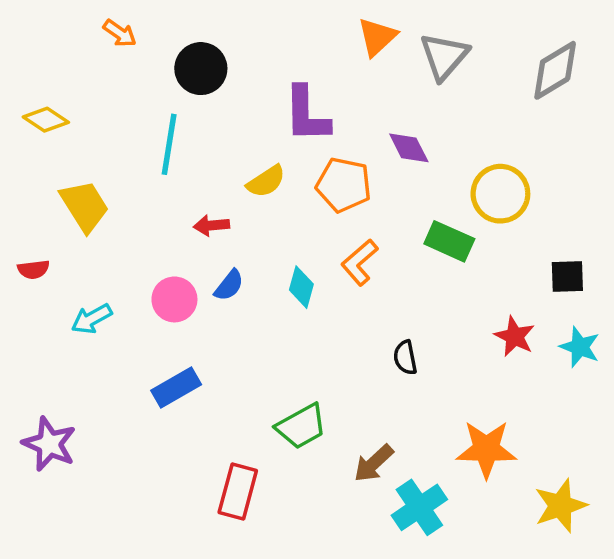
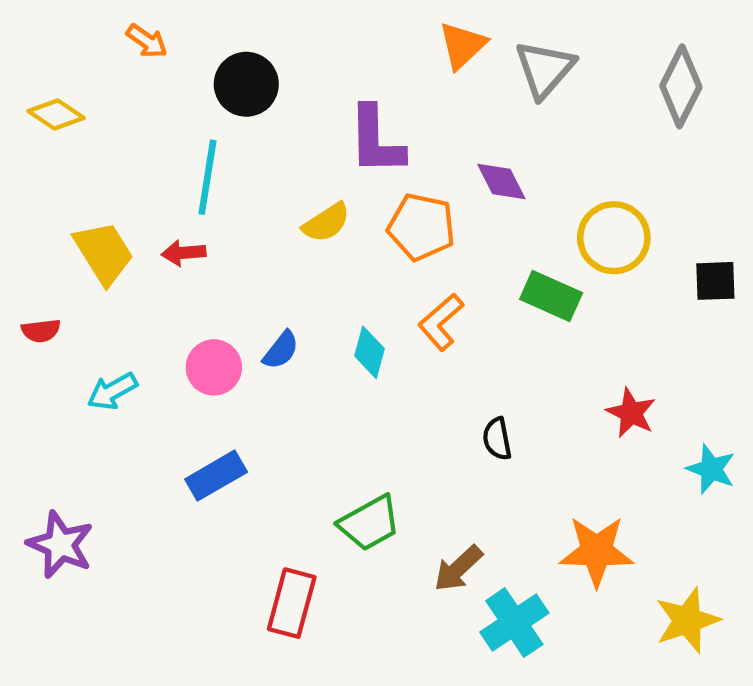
gray diamond: (555, 70) -> (681, 86), turned -32
yellow diamond: (46, 120) -> (56, 114), moved
red arrow: (211, 225) -> (184, 253), moved
black square: (567, 277) -> (715, 281), moved
cyan star: (580, 347) -> (711, 469), moved

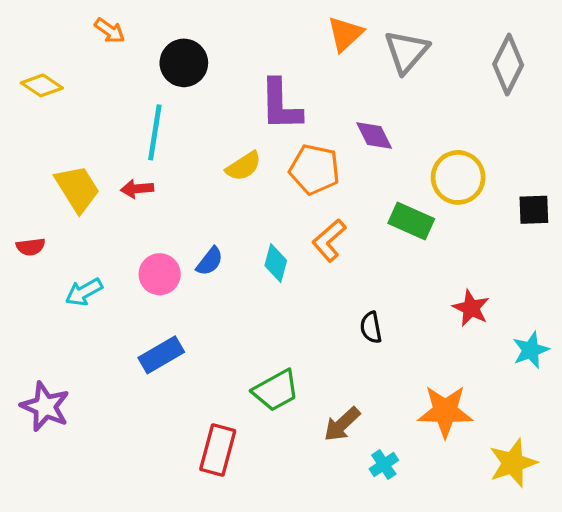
cyan star: (711, 469) -> (531, 350), turned 30
cyan cross: (514, 623) -> (384, 465), size x0.6

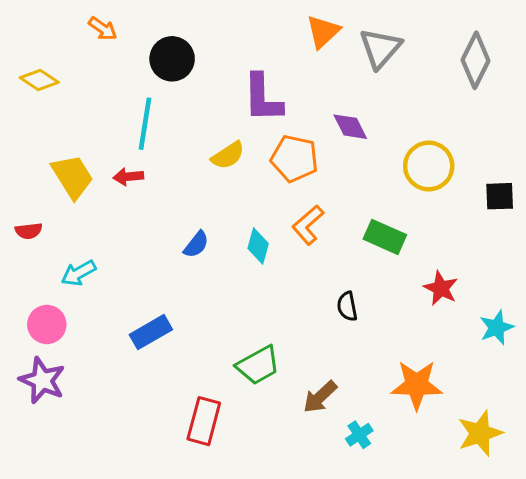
green rectangle: (411, 221) -> (385, 237), moved
pink circle: (160, 274) -> (47, 324), moved

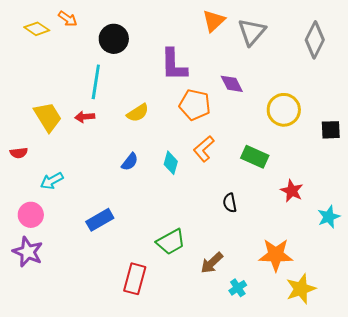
yellow diamond: (39, 80) -> (37, 29), moved
yellow semicircle: (228, 155) -> (138, 113), moved
yellow star: (480, 433) -> (301, 289), moved

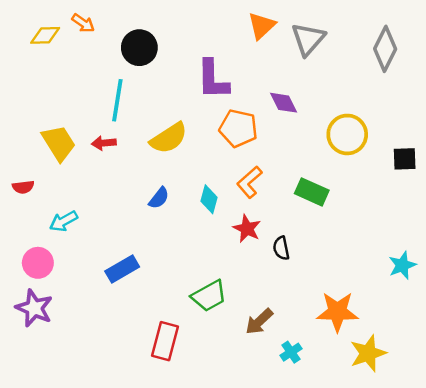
yellow diamond: (37, 29) -> (45, 35), turned -35
yellow semicircle: (138, 113) -> (169, 138), size x1.4
red star: (292, 191) -> (247, 229), moved

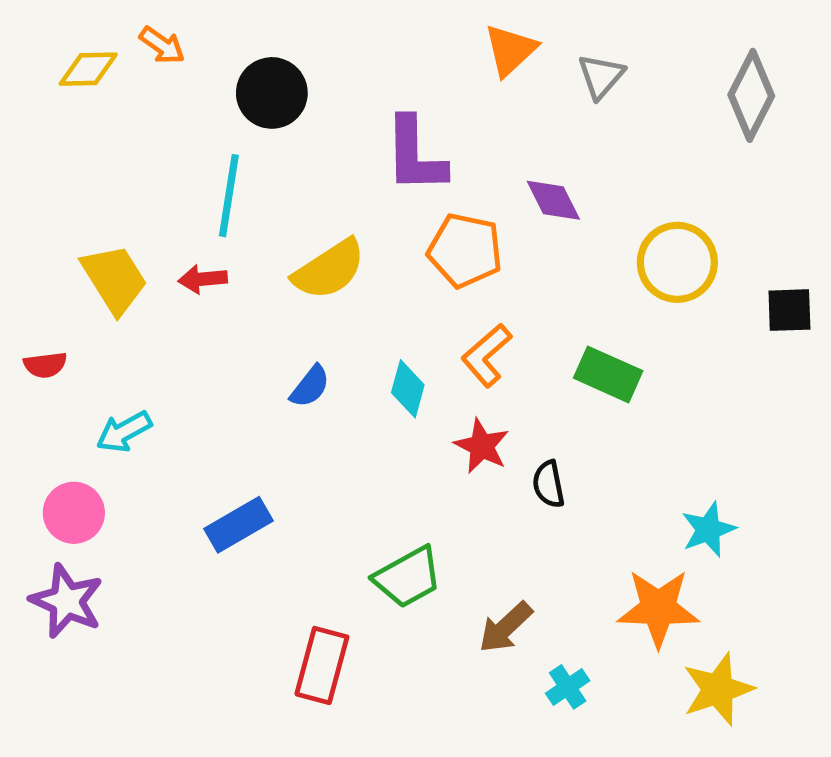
gray triangle: (308, 39) -> (601, 76), size x0.7
cyan star: (402, 265) -> (708, 529), moved

